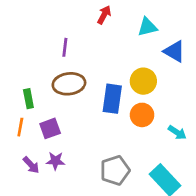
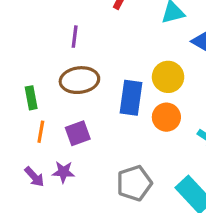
orange line: (20, 127) -> (41, 132), moved
purple square: (50, 128) -> (78, 133), moved

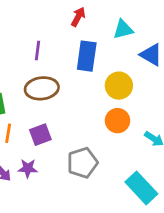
blue rectangle: (131, 98) -> (87, 56), moved
gray pentagon: (134, 183) -> (82, 163), moved

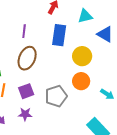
brown ellipse: (42, 88) -> (27, 58), turned -60
gray pentagon: (82, 163) -> (56, 96), moved
purple star: (28, 168) -> (25, 114), moved

